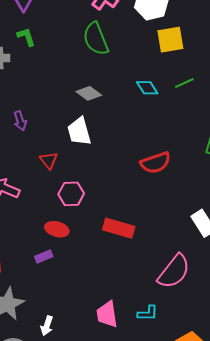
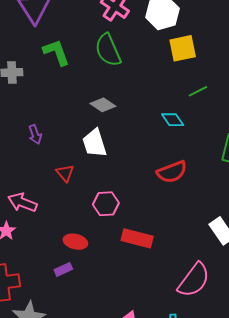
green L-shape: (26, 37) -> (56, 52), moved, size x1.4
cyan diamond: (147, 88) -> (173, 120), moved
pink hexagon: (71, 194) -> (106, 204), moved

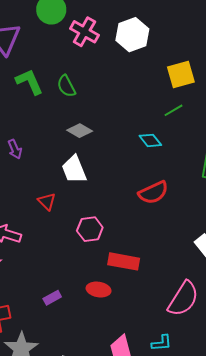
yellow square: (183, 48) -> (181, 75), moved
green semicircle: (108, 50) -> (66, 86), moved, size x0.7
purple arrow: (35, 134) -> (15, 149), moved
red ellipse: (75, 242) -> (99, 290), moved

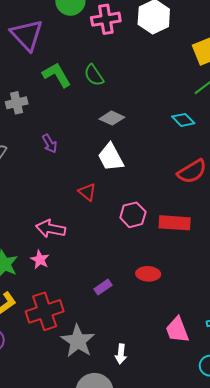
pink cross: (84, 32) -> (106, 19), turned -32
red rectangle: (124, 261) -> (175, 223), moved

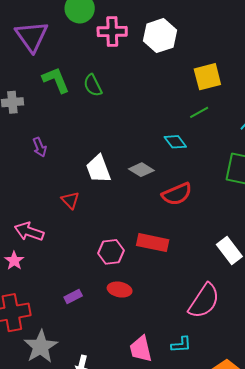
gray diamond: (112, 118) -> (141, 170), moved
pink hexagon: (133, 215) -> (111, 252), moved

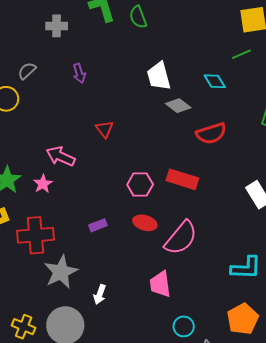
white trapezoid: (98, 169) -> (159, 76), moved
pink semicircle: (204, 301) -> (181, 238), moved
cyan L-shape: (181, 345) -> (246, 268), moved, size x1.5

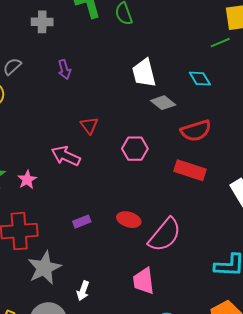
green line: (241, 54) -> (220, 43), moved
pink arrow: (61, 156) -> (66, 156), moved
red rectangle: (182, 179) -> (190, 170), moved
pink hexagon: (140, 185) -> (135, 149), moved

